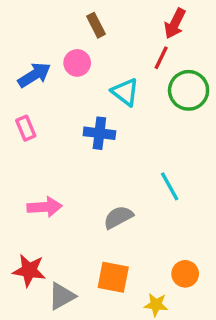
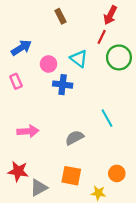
pink circle: (77, 63) -> (48, 64), moved

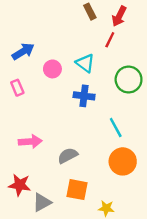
brown rectangle: (60, 16) -> (90, 12), moved
green circle: (119, 57) -> (129, 80), moved
blue cross: (63, 85) -> (84, 96), moved
gray semicircle: (75, 138) -> (68, 156), moved
orange circle: (117, 173) -> (123, 161), moved, size x1.5

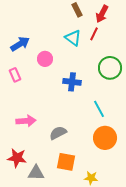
cyan triangle: (85, 63) -> (73, 38), moved
gray triangle: (42, 202) -> (36, 173), turned 30

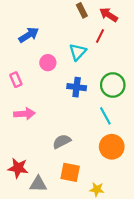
red arrow: (102, 14) -> (109, 15), turned 96
cyan triangle: (73, 38) -> (78, 52), moved, turned 36
blue arrow: (20, 44) -> (29, 35), moved
green circle: (110, 68) -> (113, 85), moved
pink arrow: (26, 121) -> (24, 114), moved

